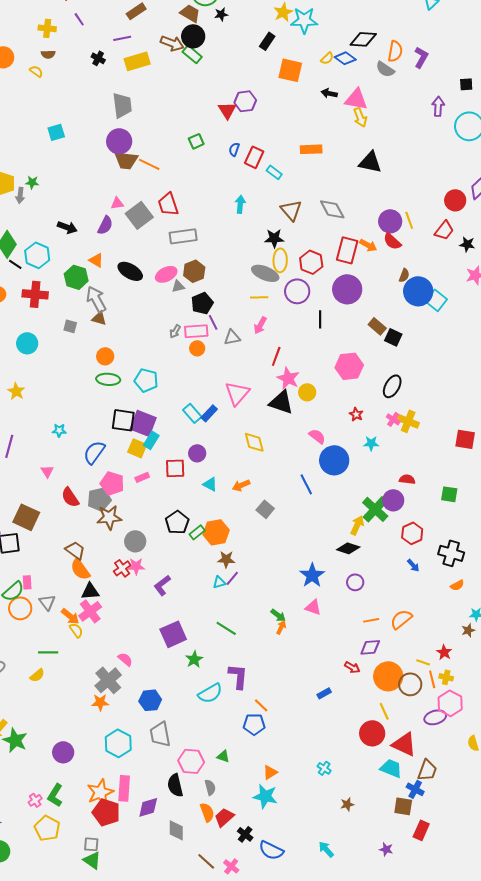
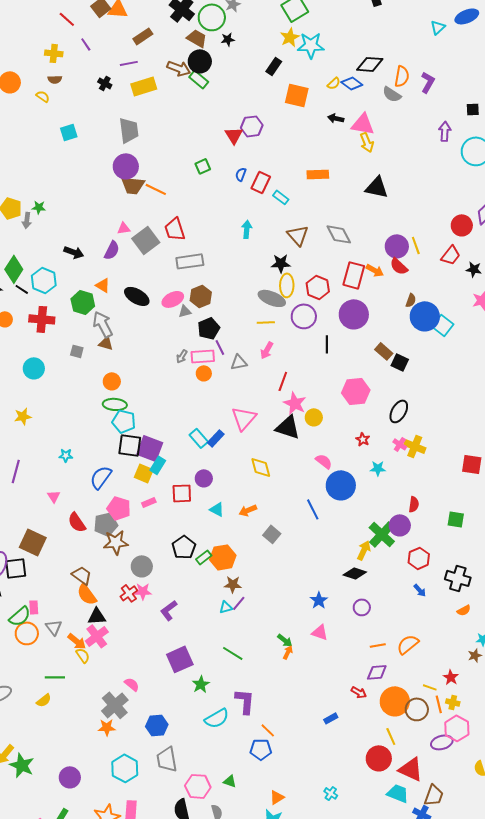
cyan square: (56, 132) -> (69, 132), moved
cyan pentagon: (146, 380) -> (124, 421), moved
yellow star: (16, 391) -> (23, 416), turned 30
red semicircle: (407, 479) -> (414, 504), turned 91
blue star: (312, 575) -> (319, 600), size x0.7

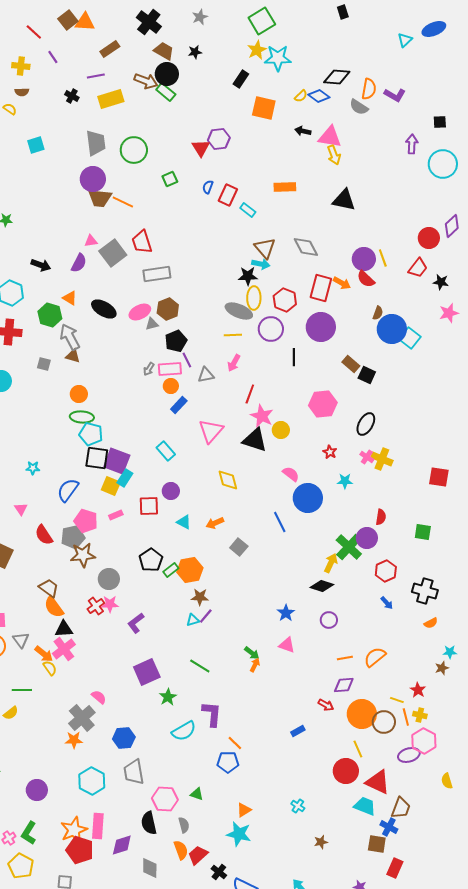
green circle: (212, 17) -> (134, 150), moved
purple L-shape: (428, 82) -> (395, 95), turned 90
cyan arrow: (247, 229) -> (261, 264), moved, turned 96
blue rectangle: (216, 438) -> (179, 405), moved

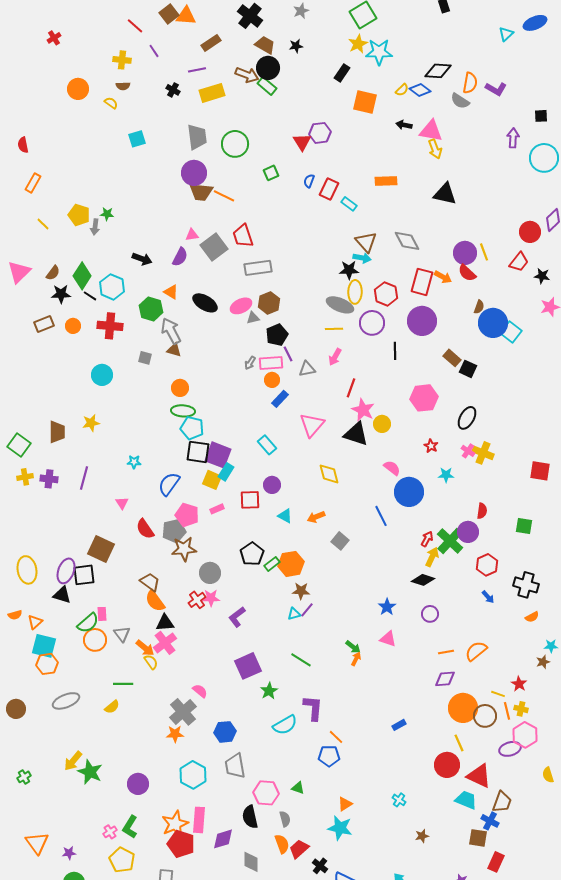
red arrow: (326, 705) -> (427, 539), moved, turned -91

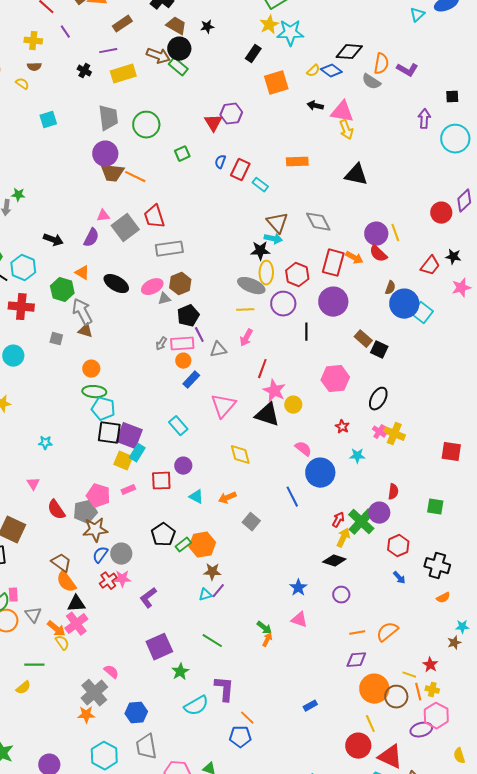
orange square: (365, 102) -> (276, 83), turned -30
red trapezoid: (519, 262) -> (430, 266), moved
blue semicircle: (169, 484) -> (100, 555), moved, size x0.7

